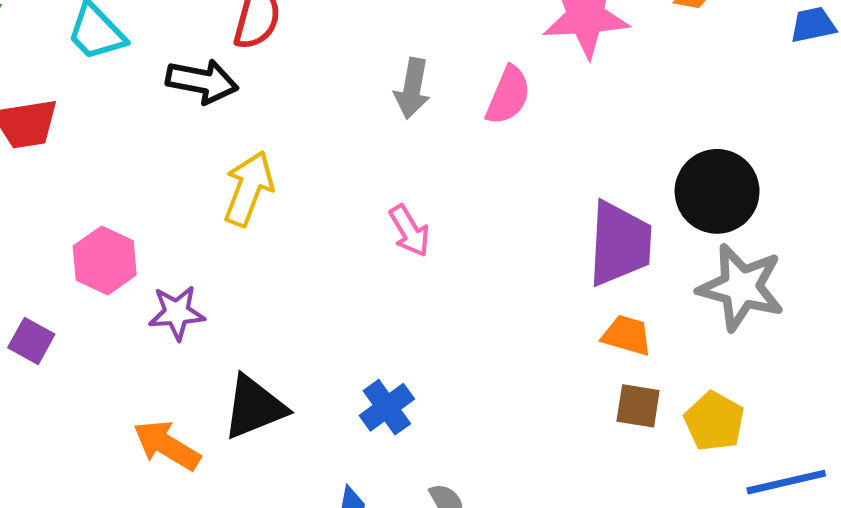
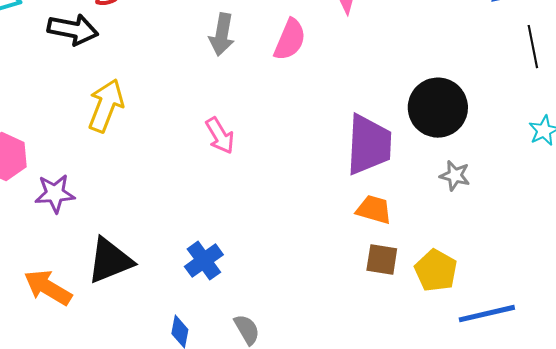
gray star: (741, 287) -> (455, 176), size x0.5

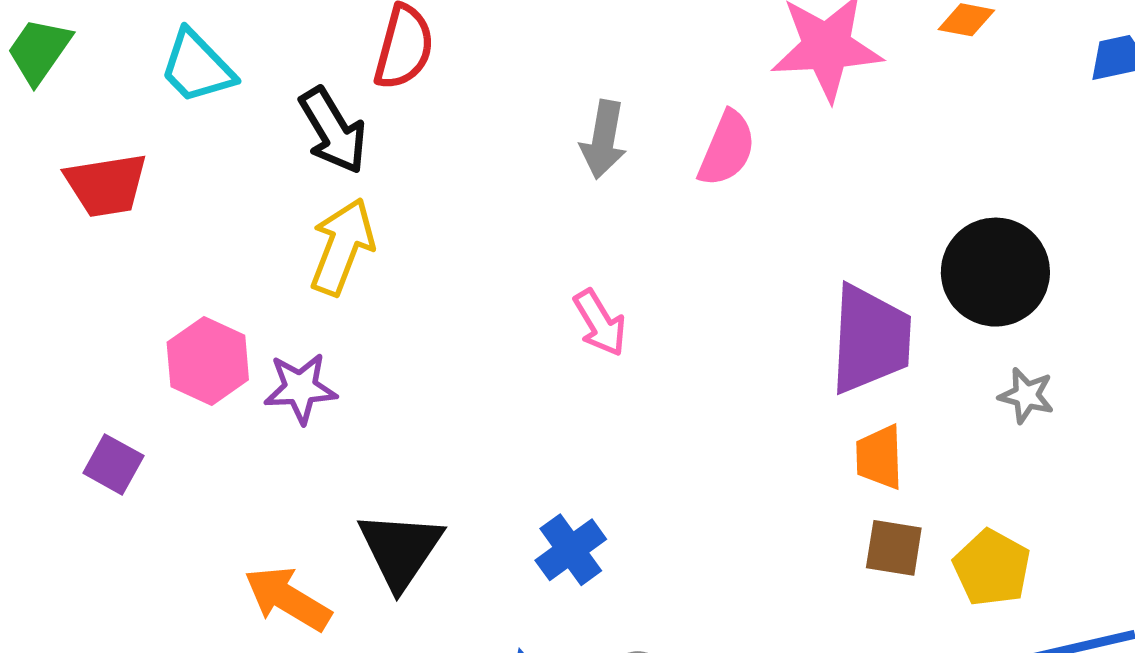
black arrow: (73, 30) -> (333, 131), turned 48
yellow arrow: (106, 106) -> (342, 247), moved
purple star: (55, 194) -> (300, 388), moved
orange trapezoid: (374, 210) -> (879, 457), turned -108
black triangle: (110, 261) -> (400, 550), turned -34

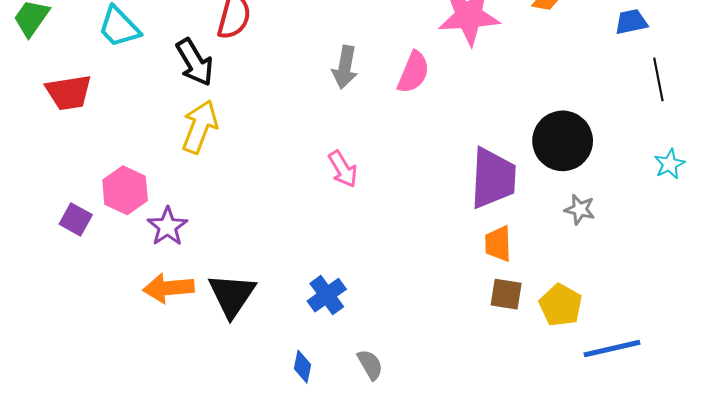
purple star: (300, 388) -> (167, 227), moved, turned -30
purple square: (113, 464) -> (76, 219), moved
orange arrow: (288, 599) -> (168, 288), moved, turned -36

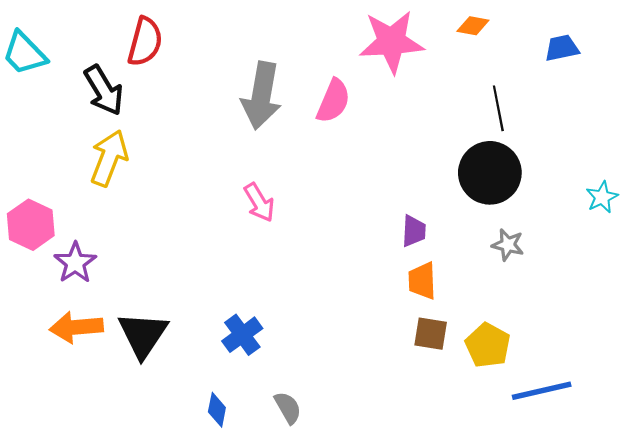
gray arrow: (345, 67) -> (261, 96), size x1.5
black line: (658, 79) -> (498, 108), moved
purple trapezoid: (493, 178) -> (414, 231), moved, size x0.5

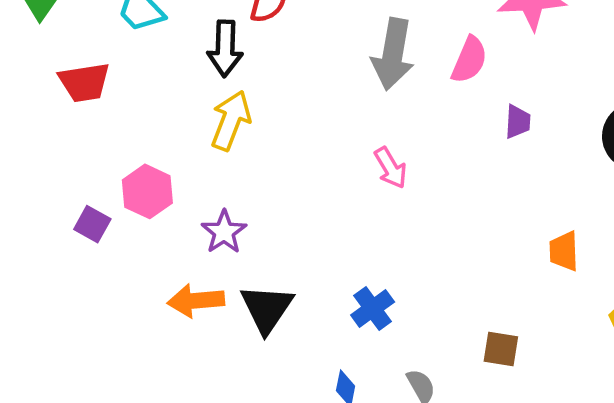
black arrow: (104, 90) -> (225, 49), turned 33
purple trapezoid: (414, 231) -> (518, 122), moved
purple star: (75, 263) -> (224, 232), moved
brown square: (431, 334) -> (501, 349), moved

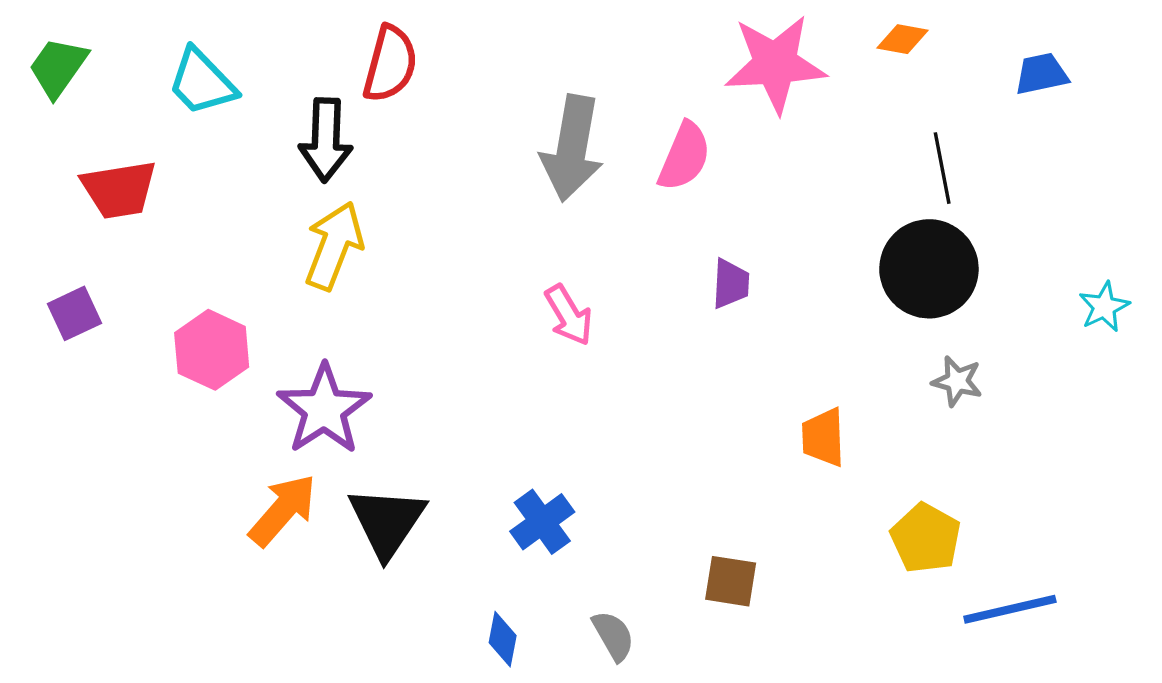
purple trapezoid: (518, 122) -> (731, 284), moved
purple square: (92, 224) -> (75, 313), moved, turned 36
purple star: (224, 232) -> (324, 409), size x1.4
orange arrow: (196, 301) -> (283, 510), turned 136

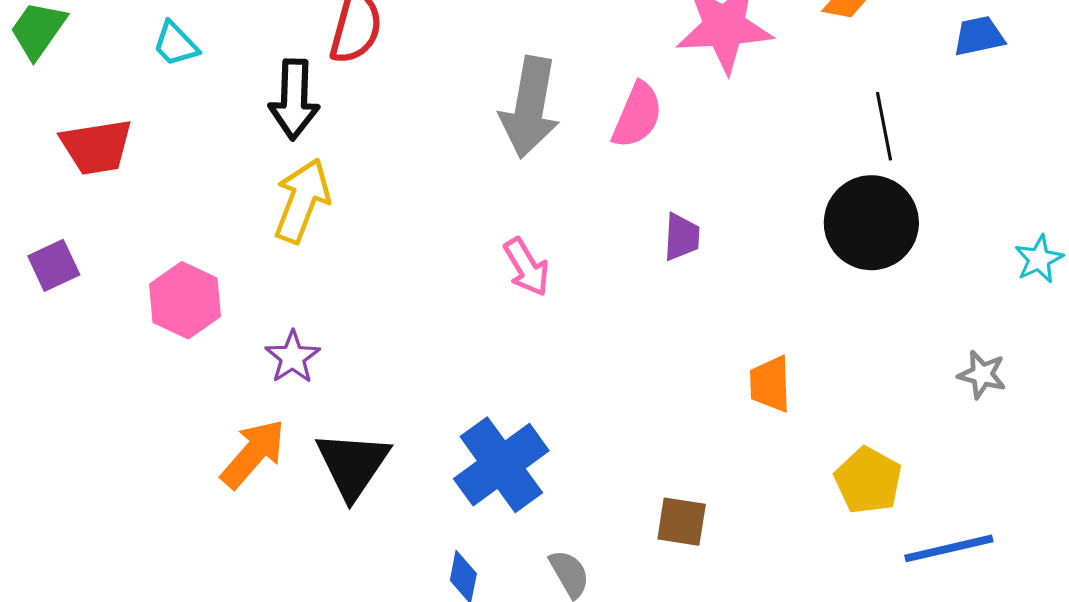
cyan trapezoid: (202, 82) -> (176, 44), size x0.7
gray star: (957, 381) -> (982, 375), moved
purple star: (324, 409) -> (293, 357), size x0.6
blue cross: (542, 522) -> (501, 465), size x1.5

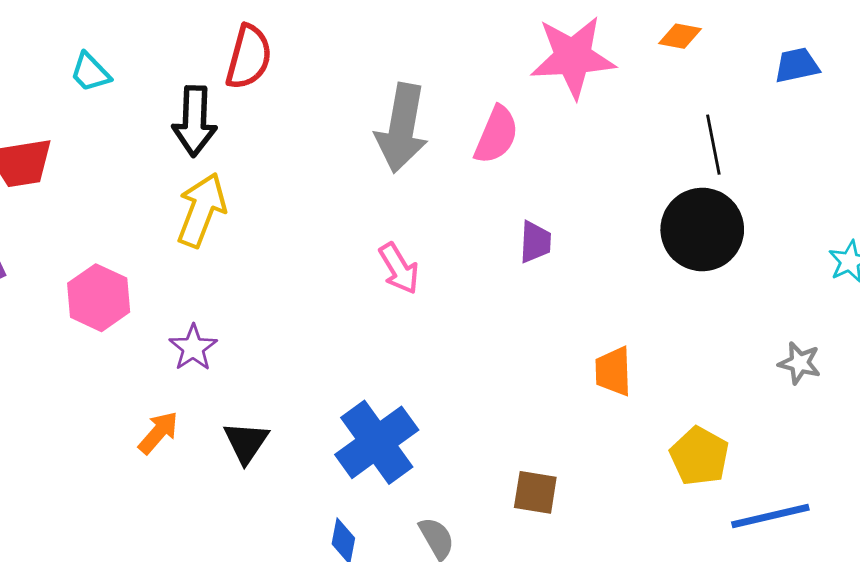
orange arrow: (253, 454) -> (158, 433), size x0.7
black triangle: (353, 465) -> (246, 442), size x0.7

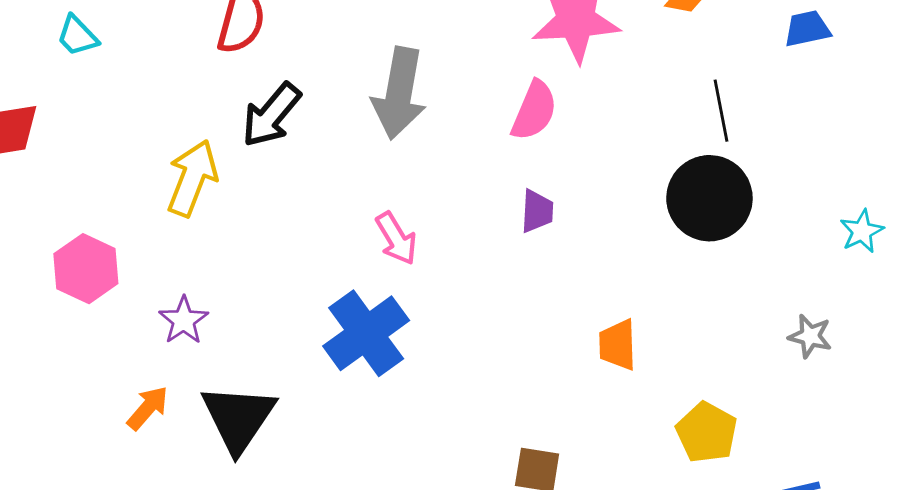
black arrow: (195, 121) -> (271, 115), moved, turned 38
pink semicircle: (496, 135) -> (534, 111), moved
black triangle: (246, 442) -> (238, 418), size x1.6
blue cross: (377, 442) -> (366, 333), moved

